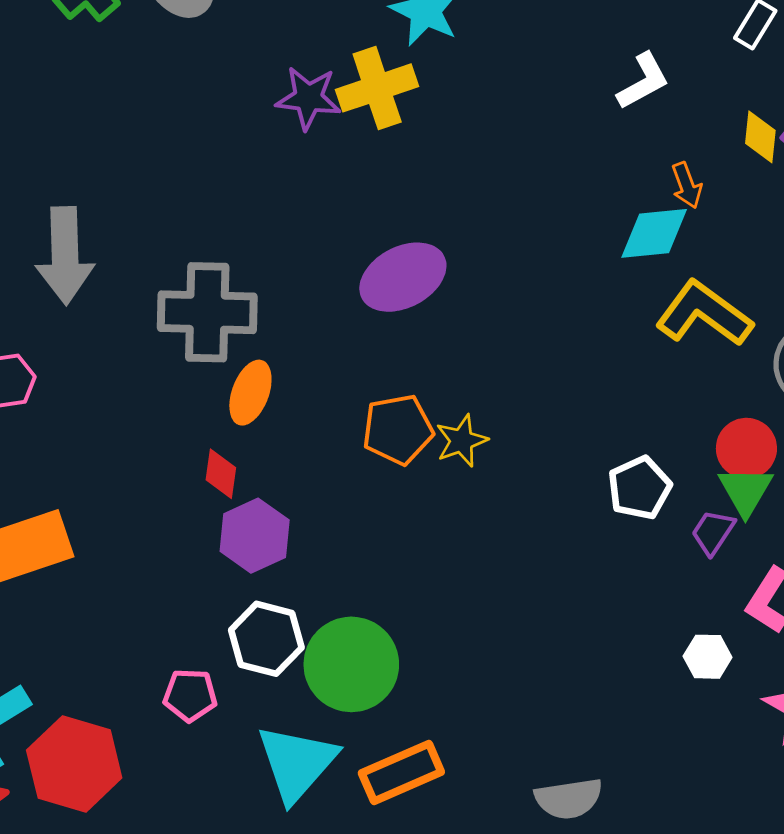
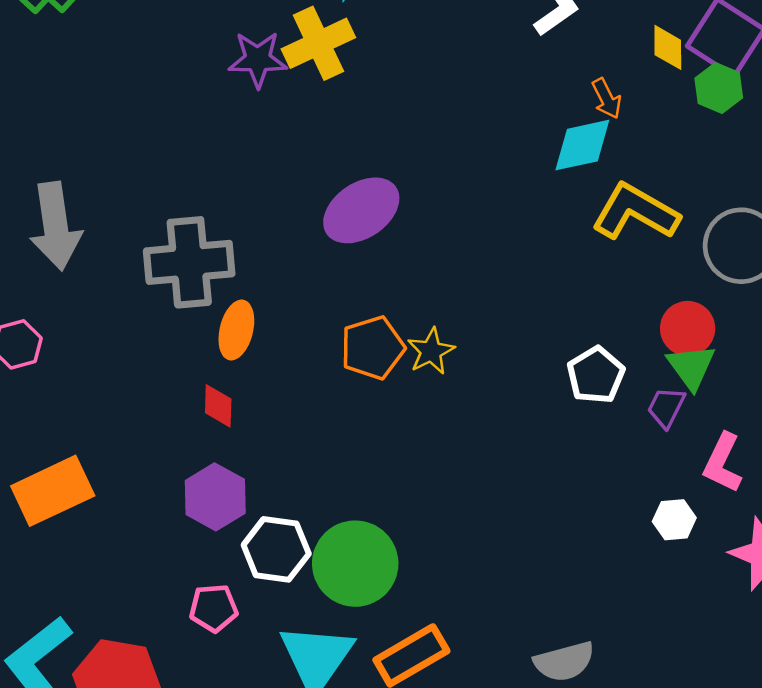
purple hexagon: (255, 536) -> (215, 497), moved

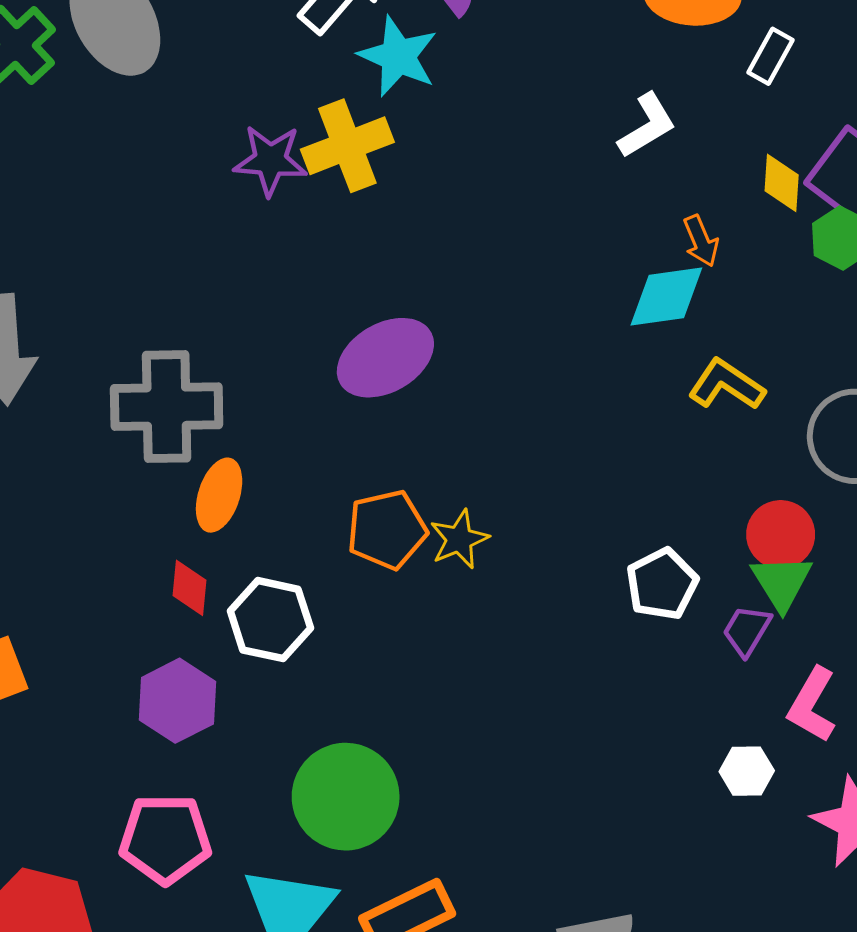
yellow L-shape: (635, 212) -> (726, 385), size x0.7
white hexagon: (276, 549) -> (270, 620), moved
pink pentagon: (214, 608) -> (165, 839), size x1.5

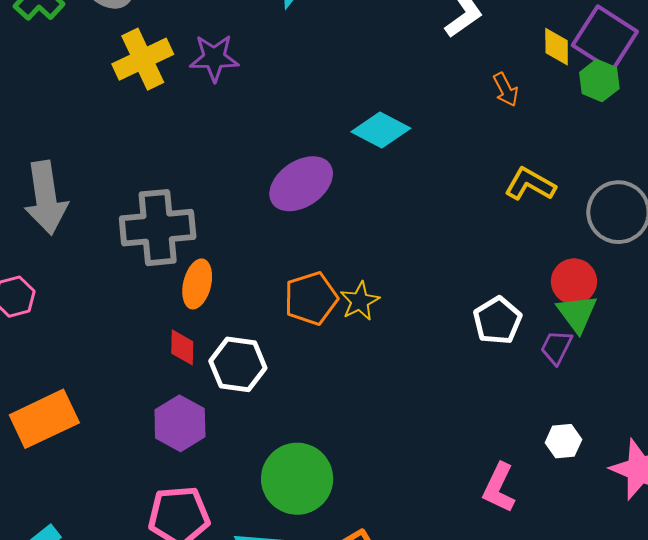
yellow cross: (347, 146) -> (143, 59), moved
cyan diamond: (666, 297) -> (381, 130), moved, turned 40
pink L-shape: (812, 705) -> (499, 488), moved

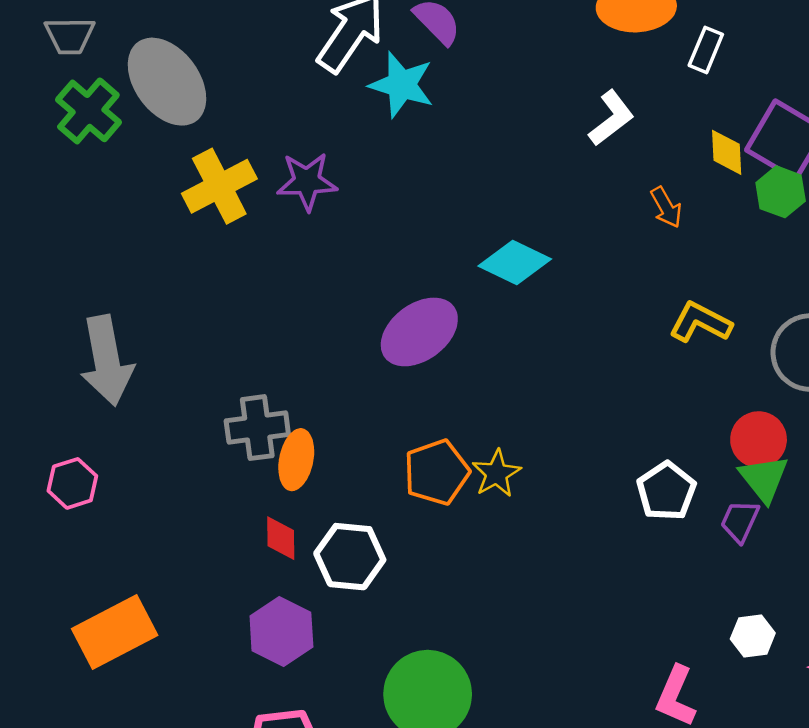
gray cross: (158, 228) -> (257, 428), moved, size x0.7

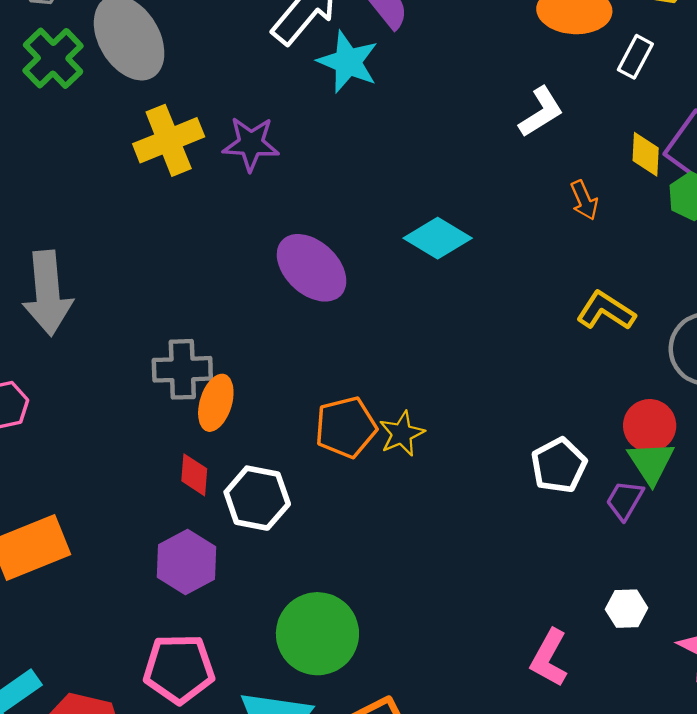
purple ellipse: (419, 332) -> (312, 268), moved, turned 74

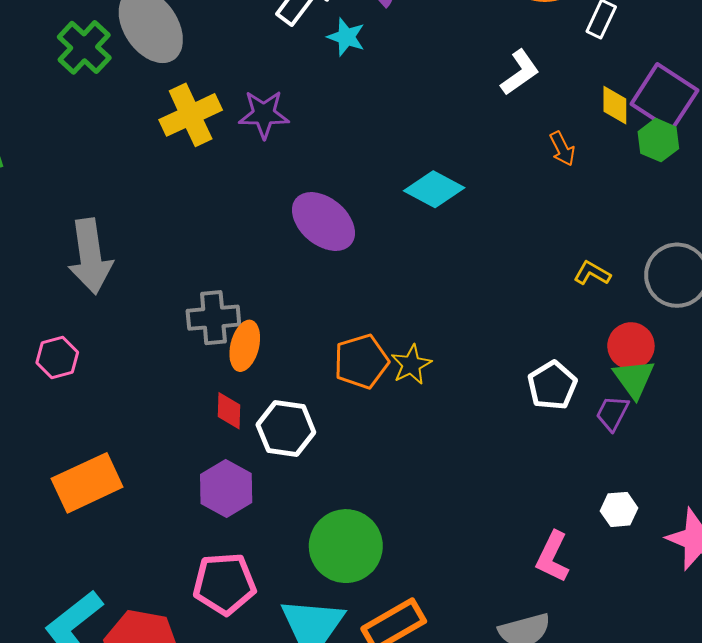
cyan star: (348, 62) -> (346, 37), size x0.7
yellow L-shape: (606, 311) -> (592, 273), moved, size x0.7

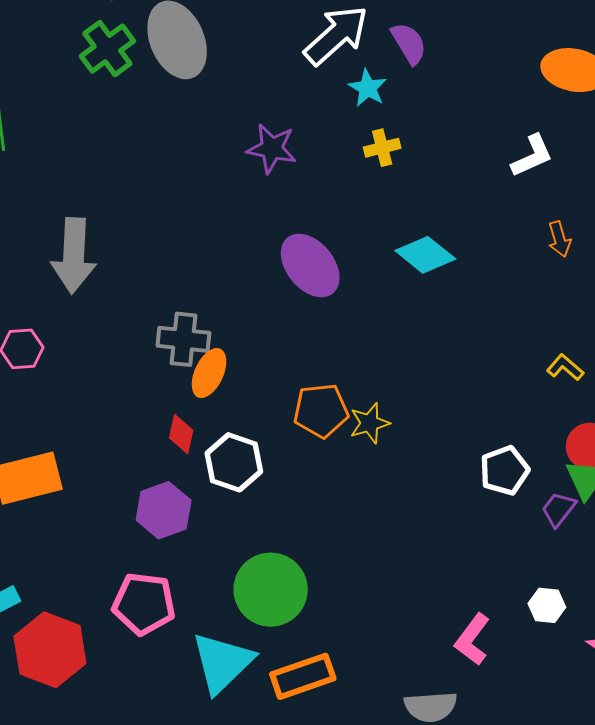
yellow cross: (191, 115) -> (382, 148), moved, size x0.6

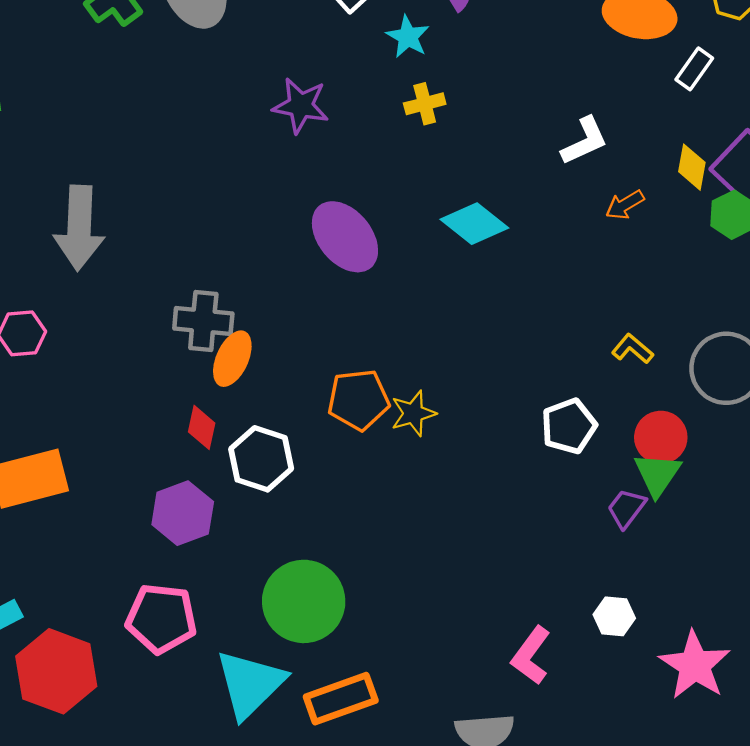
white L-shape: (532, 156) -> (585, 141), moved
orange arrow: (559, 239) -> (625, 205), turned 76
white pentagon: (504, 470) -> (569, 426), moved

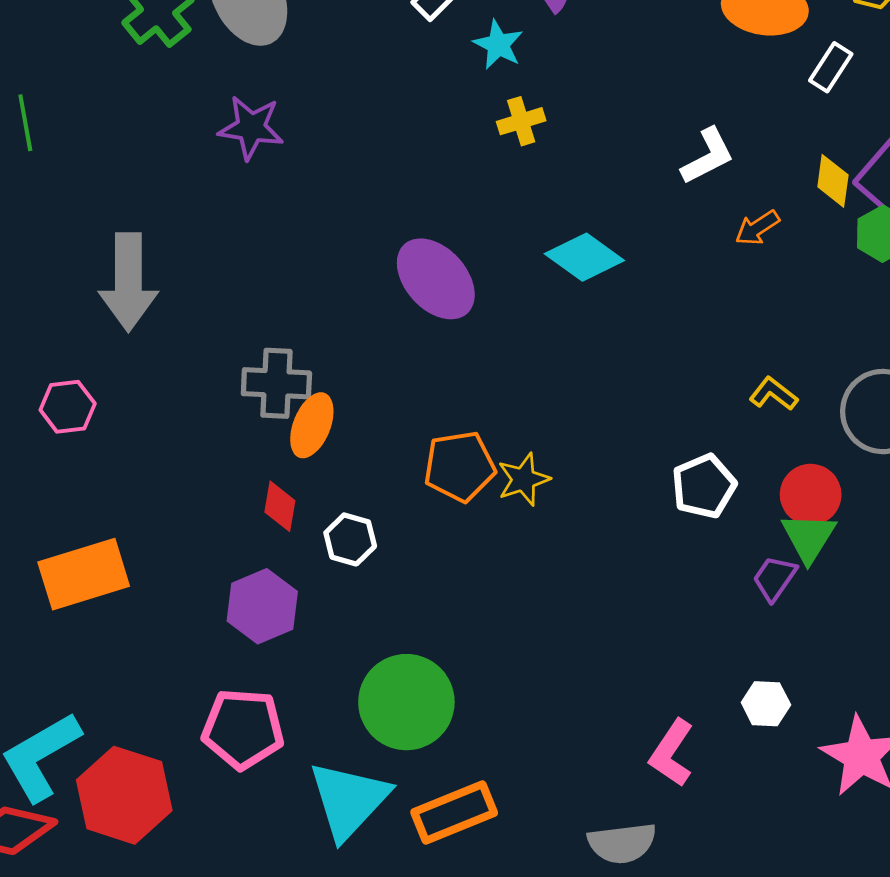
purple star: (301, 106) -> (251, 128), moved
white hexagon: (261, 459) -> (350, 539), size x0.7

